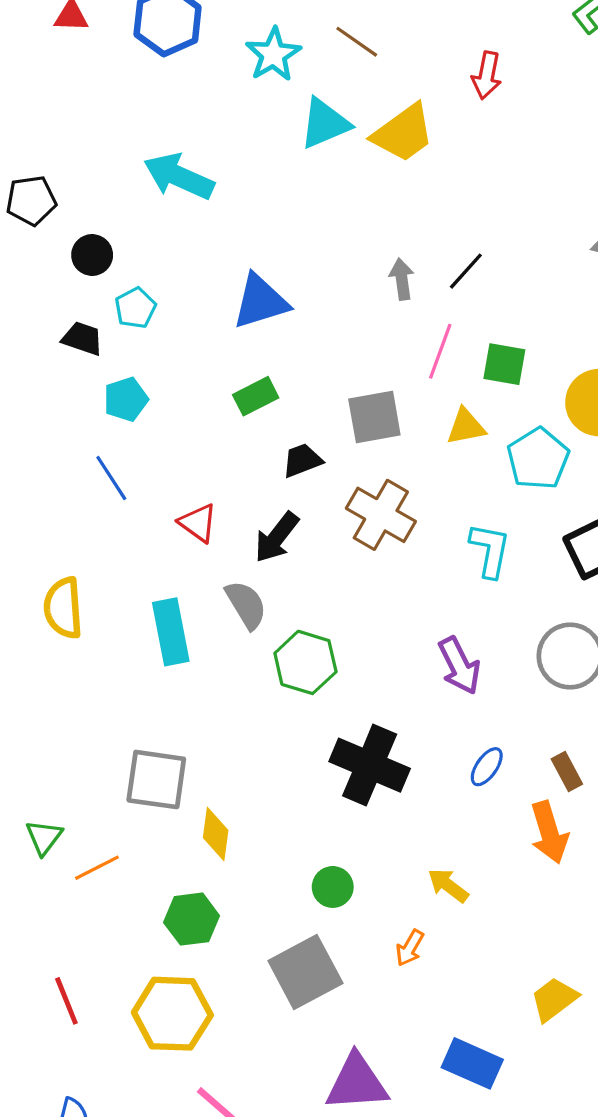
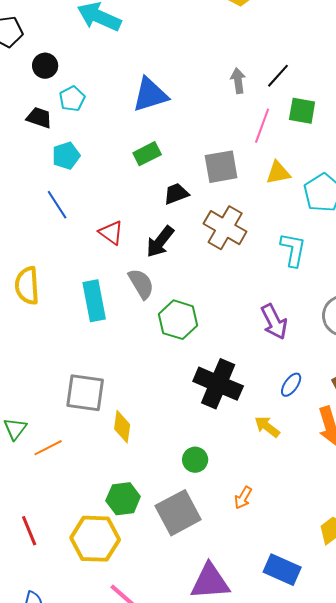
green square: (504, 364) -> (302, 111), moved
yellow arrow: (448, 885) -> (267, 427), moved
green hexagon: (192, 919) -> (123, 499), moved

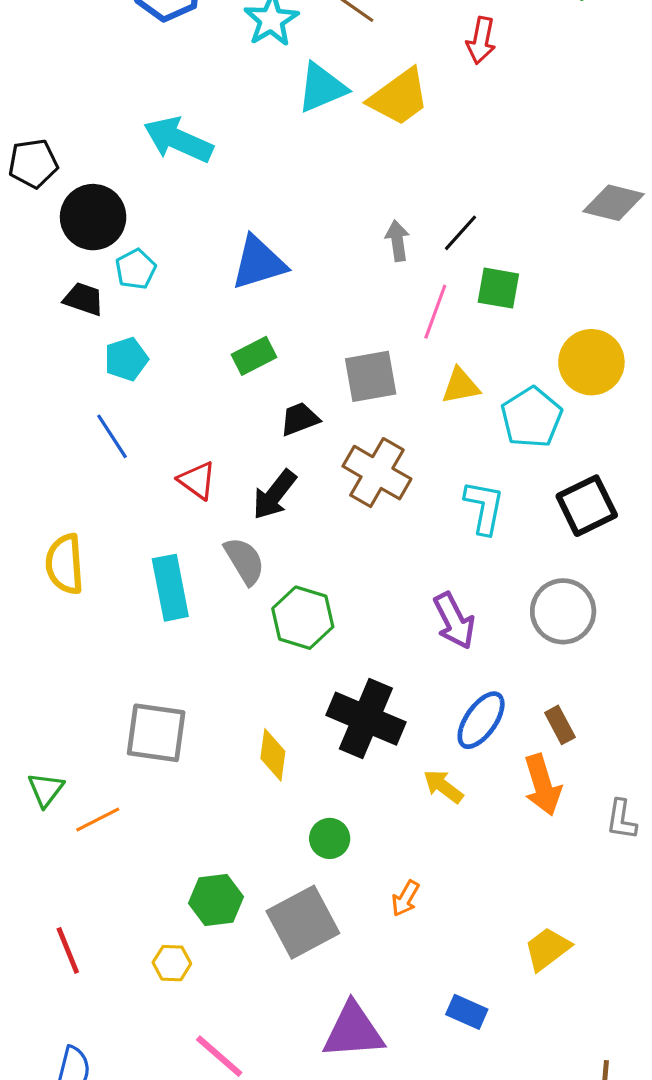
black circle: (45, 66) -> (93, 217), size x1.6
blue ellipse: (291, 385) -> (481, 720), size x1.5
yellow diamond: (122, 427) -> (273, 755), moved
yellow hexagon: (95, 539) -> (172, 963), size x0.5
blue rectangle: (282, 570) -> (467, 1012), size x0.7

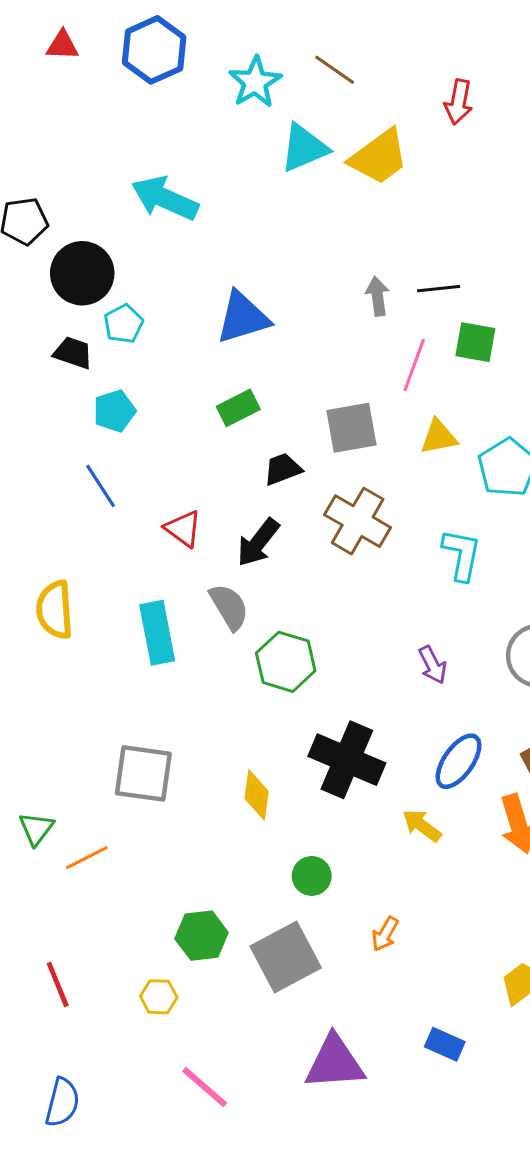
black line: (461, 233) -> (439, 289), turned 42
purple arrow: (454, 621) -> (433, 665), size x0.7

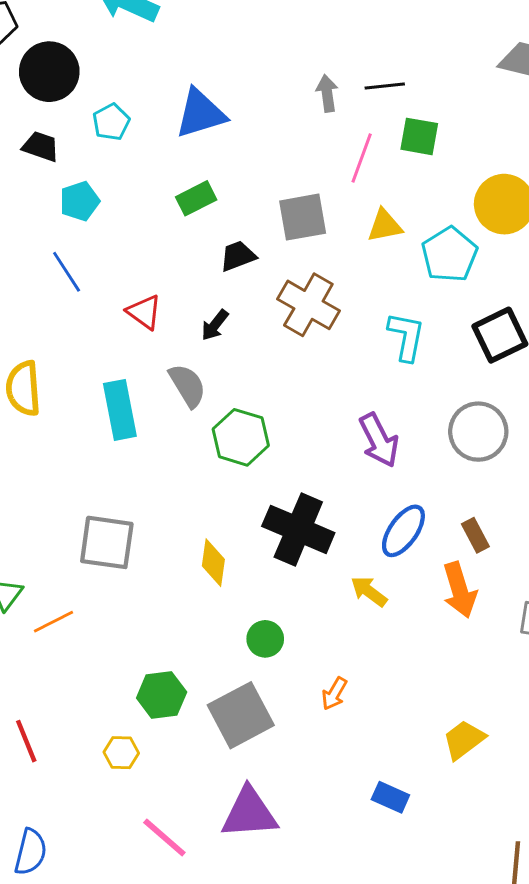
cyan pentagon: (124, 324) -> (111, 122), moved
black arrow: (258, 542) -> (215, 325), size x0.7
purple arrow: (433, 665) -> (379, 440), size x1.5
purple triangle: (335, 1063) -> (249, 813), moved

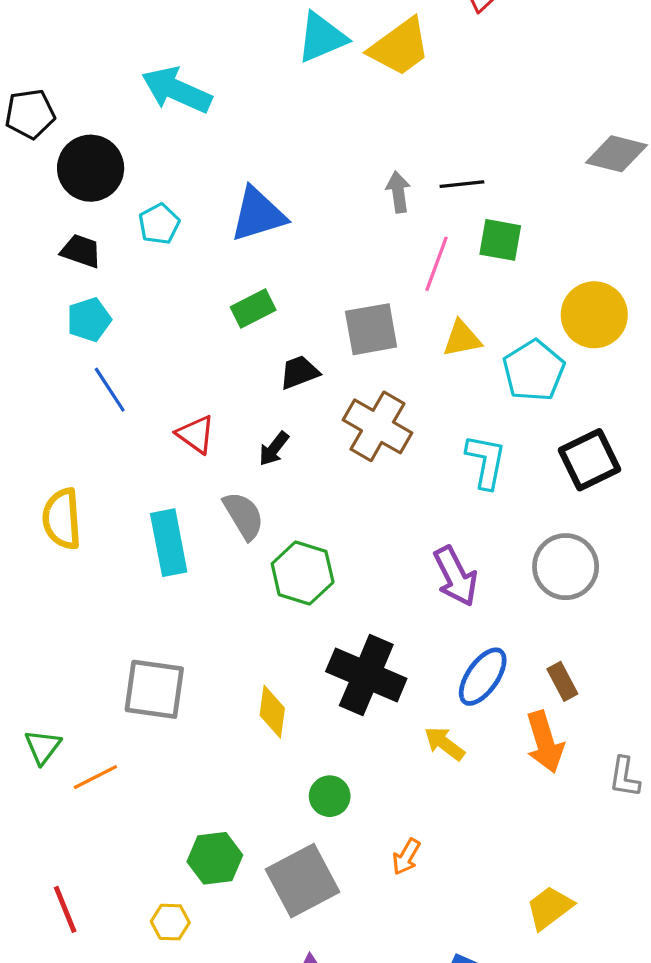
cyan pentagon: (79, 201) -> (89, 320), moved

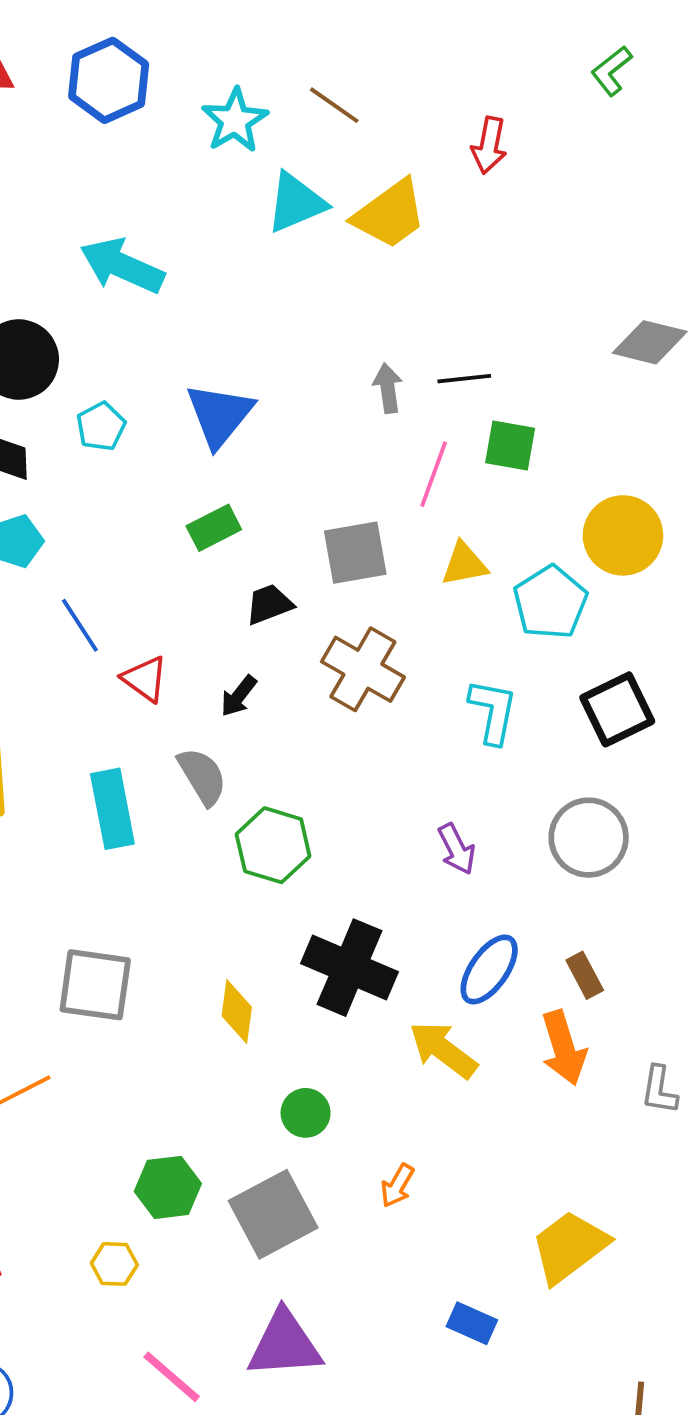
blue triangle: (258, 214) -> (219, 415), turned -34
blue line: (110, 390) -> (80, 625), moved
purple arrow: (456, 576) -> (457, 849), size x0.7
yellow arrow: (444, 744) -> (443, 1050), size x1.4
yellow trapezoid: (550, 908) -> (569, 1247), size x1.4

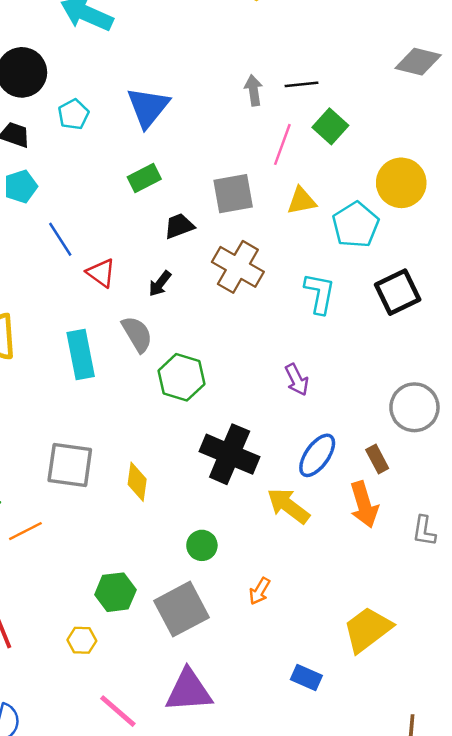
green square: (510, 446) -> (330, 126), turned 32
gray circle: (589, 838) -> (414, 407), moved
yellow diamond: (237, 1012) -> (137, 482), moved

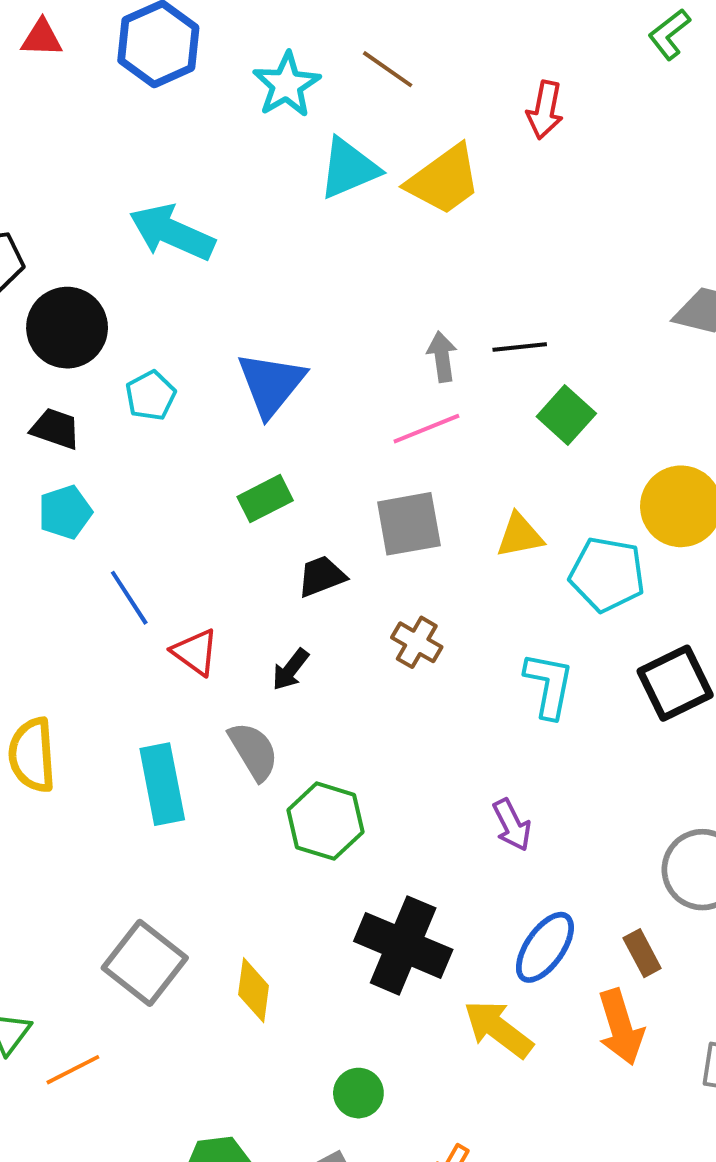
pink line: (282, 144) -> (426, 429), moved, turned 48
cyan pentagon: (356, 225) -> (607, 574), turned -30
brown cross: (238, 267) -> (417, 642), size x0.6
gray square: (70, 465) -> (145, 963), turned 30

